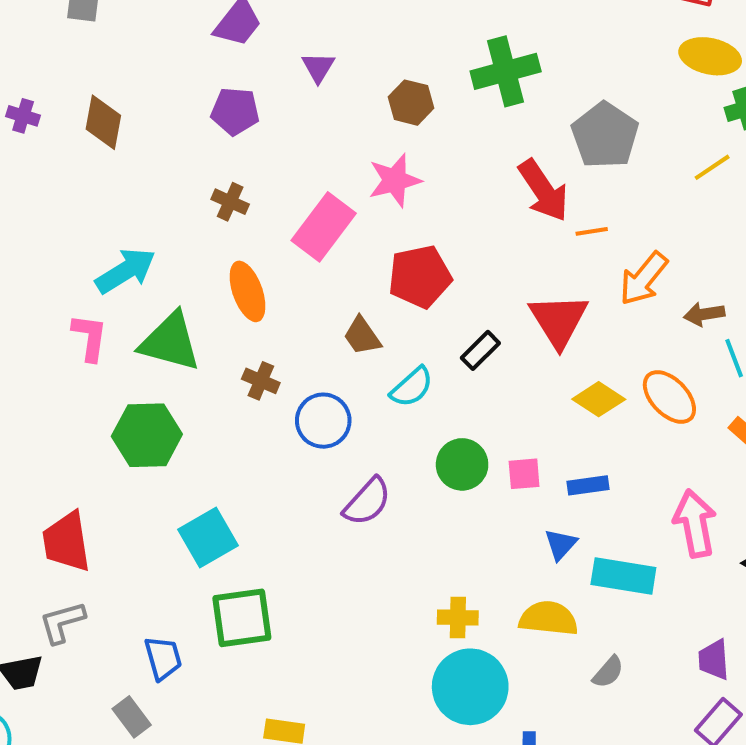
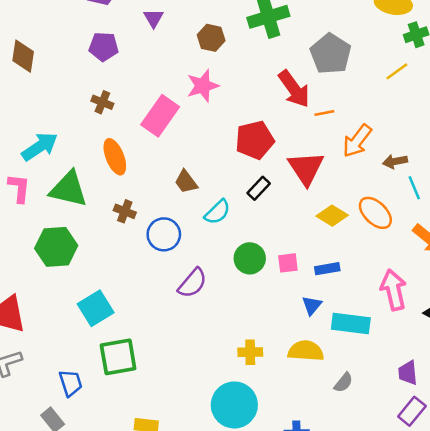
red pentagon: (420, 277) -> (255, 140), moved
cyan circle: (470, 687) -> (234, 405), moved

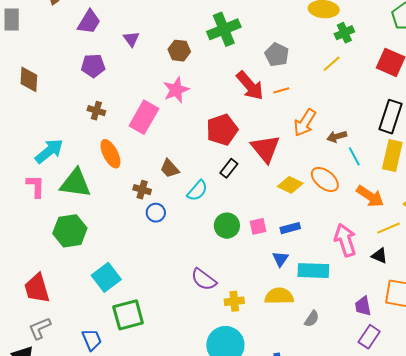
gray pentagon: (331, 54) -> (277, 55), size x0.7
orange line: (324, 113) -> (281, 90), moved
brown cross: (125, 211) -> (142, 190), moved
blue circle: (164, 234) -> (156, 213), size x0.7
purple semicircle: (192, 283) -> (204, 279), moved, turned 92

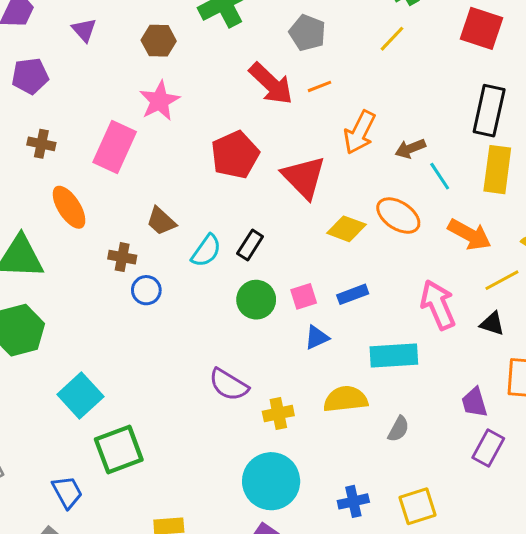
black rectangle: (229, 168) -> (250, 245), moved
blue triangle: (280, 259) -> (317, 337), moved, turned 36

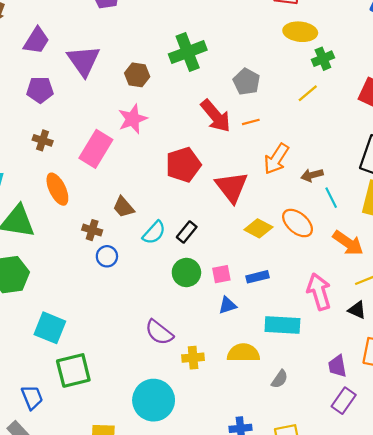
purple triangle: (84, 30) -> (84, 61), size x1.8
cyan square: (80, 396) -> (50, 328), turned -32
cyan circle: (271, 481) -> (154, 400), moved

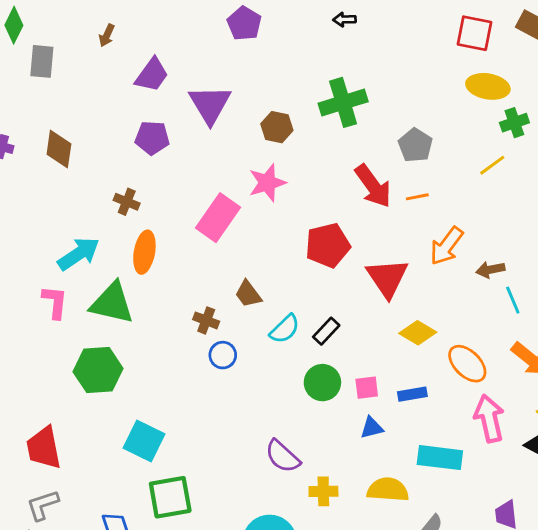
brown cross: (43, 140) -> (127, 202), moved
orange ellipse: (57, 189) -> (144, 252), moved, turned 32
orange ellipse: (298, 223) -> (467, 364), moved

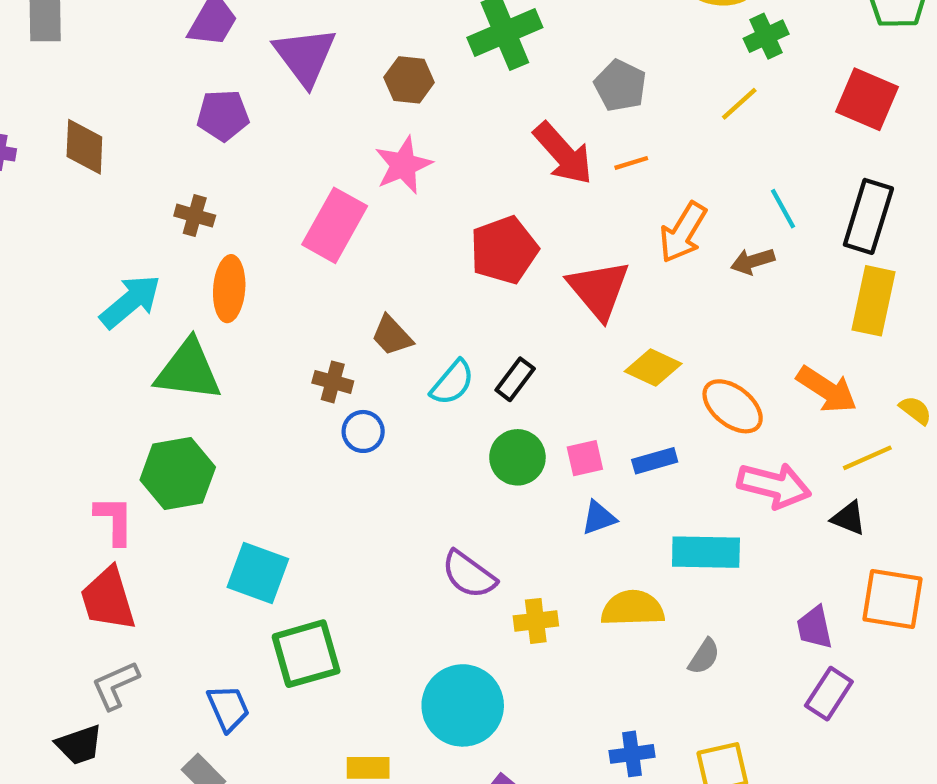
cyan line: (513, 300) -> (783, 209), moved
pink L-shape: (55, 302) -> (114, 520), moved
pink arrow: (489, 418) -> (774, 485), turned 123

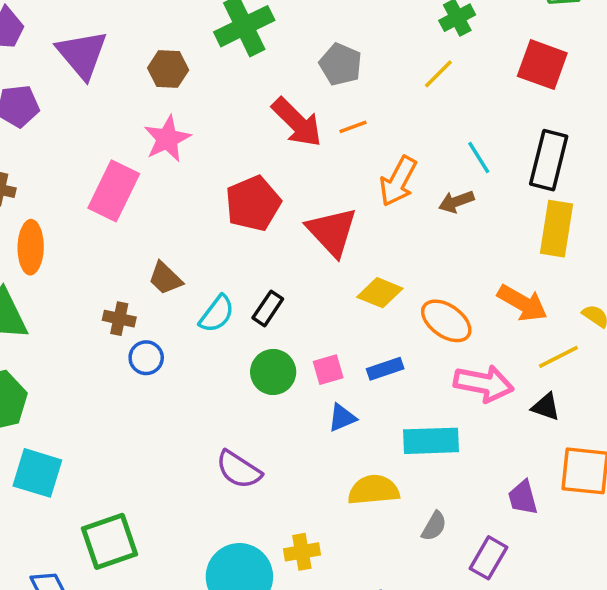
cyan square: (258, 573) -> (37, 473), moved
yellow cross: (536, 621) -> (302, 552), moved
purple rectangle: (829, 694) -> (488, 558), moved

